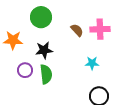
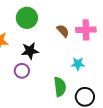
purple circle: (25, 70) -> (22, 71), moved
green semicircle: (46, 74) -> (60, 87), moved

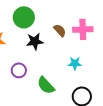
black star: (30, 51) -> (35, 41), moved
green semicircle: (60, 87) -> (46, 85), moved, turned 144

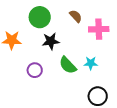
brown semicircle: (60, 30) -> (76, 16), moved
green semicircle: (46, 85) -> (68, 65), moved

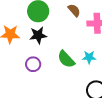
black star: (51, 41) -> (38, 35), moved

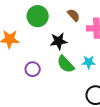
black star: (38, 35) -> (59, 41), moved

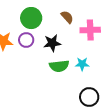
green semicircle: (66, 64) -> (59, 66), turned -54
purple circle: (33, 69) -> (26, 40), moved

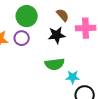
black star: (52, 43) -> (57, 35), moved
cyan star: (82, 64) -> (73, 77), moved

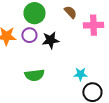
black star: (57, 35) -> (50, 40), moved
green semicircle: (55, 64) -> (34, 75), moved

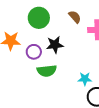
purple circle: (29, 35) -> (34, 52), moved
green semicircle: (34, 75) -> (47, 71), moved

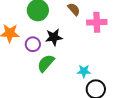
green semicircle: (47, 71) -> (46, 63), turned 138

